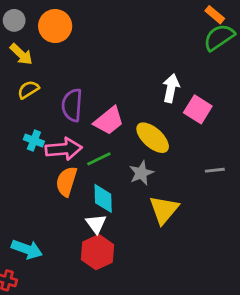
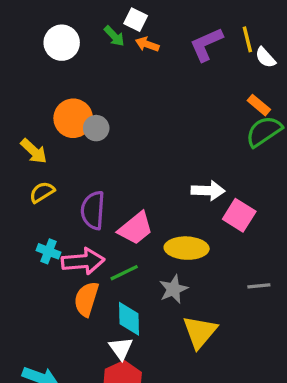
gray circle: (14, 20) -> (96, 128), moved
white arrow: (171, 88) -> (208, 191), turned 80
yellow ellipse: (153, 138) -> (187, 248), turned -40

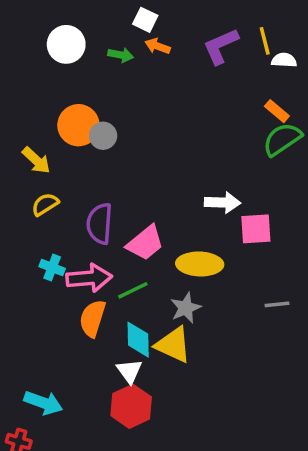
green arrow: (114, 36) -> (121, 55), moved, turned -35
white semicircle: (265, 57) -> (284, 60), turned 135
pink square: (239, 215) -> (256, 229), turned -36
yellow triangle: (200, 332) -> (173, 345), moved, turned -45

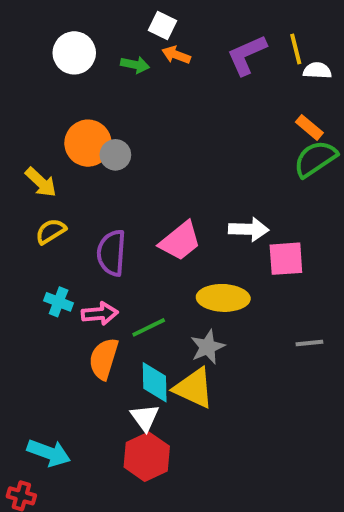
pink trapezoid: (145, 243) -> (180, 241), moved
pink arrow: (89, 278) -> (100, 314), size x0.7

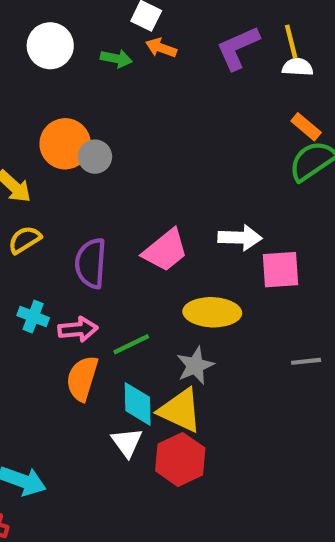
white semicircle: (317, 71) -> (298, 67), moved
red hexagon: (147, 457) -> (180, 459), moved

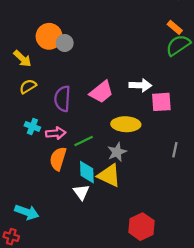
gray line: (306, 361) -> (175, 150), turned -72
red hexagon: (180, 459) -> (141, 227), moved

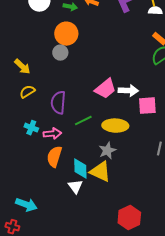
orange circle: (49, 36) -> (66, 34), moved
pink trapezoid: (101, 92) -> (105, 89), moved
green line: (84, 141) -> (83, 121), moved

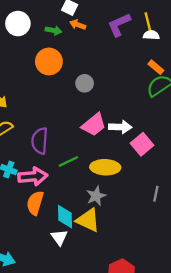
gray circle: (60, 53) -> (85, 83), moved
pink square: (147, 106) -> (142, 144), turned -36
pink arrow: (52, 134) -> (33, 176), size x1.4

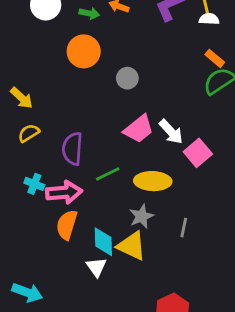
white arrow: (120, 127) -> (171, 132), turned 45
gray line: (156, 194) -> (184, 228), moved

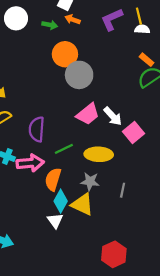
orange circle: (84, 51) -> (65, 54), moved
gray circle: (127, 78) -> (79, 75), size x1.6
gray star: (141, 216) -> (90, 181), turned 30
orange semicircle: (67, 225) -> (53, 179), moved
cyan diamond: (103, 242) -> (61, 201), turned 30

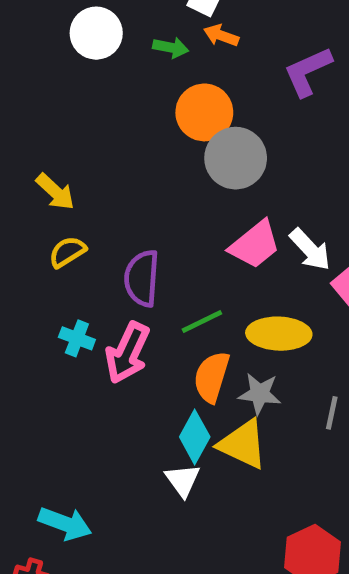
purple L-shape: (112, 19) -> (308, 72), moved
pink arrow: (30, 163) -> (127, 353), turned 120
orange semicircle: (53, 179) -> (212, 377), moved

